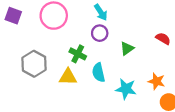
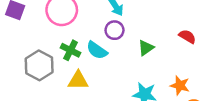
green cross: (78, 54) -> (71, 50), moved
cyan semicircle: (99, 72) -> (97, 50), moved, turned -42

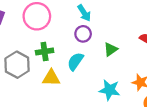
green cross: (71, 50) -> (45, 51), turned -35
cyan semicircle: (97, 50) -> (75, 61), moved, turned 90

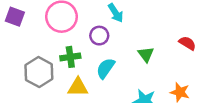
purple circle: (83, 34) -> (99, 36), moved
green triangle: (111, 49) -> (146, 54), turned -32

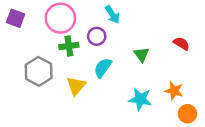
green cross: (70, 57) -> (69, 46), moved
yellow triangle: (78, 87) -> (76, 86), turned -50

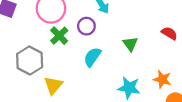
green cross: (69, 46) -> (59, 36), turned -36
yellow triangle: (76, 86) -> (53, 85), moved

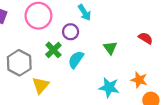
green cross: (59, 36) -> (53, 50), moved

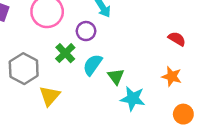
green triangle: (110, 48) -> (116, 76), moved
orange star: (139, 80) -> (172, 76), moved

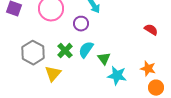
green cross: (65, 53) -> (65, 51), moved
orange star: (172, 76) -> (148, 69), moved

